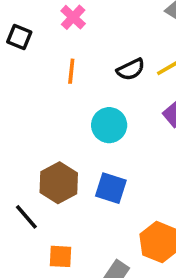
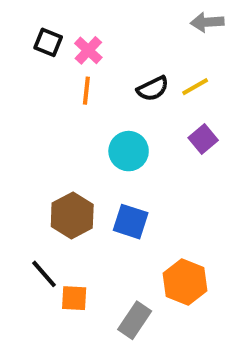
pink cross: (73, 17) -> (88, 50), moved
black square: (19, 37) -> (48, 42), moved
black line: (26, 217) -> (44, 274), moved

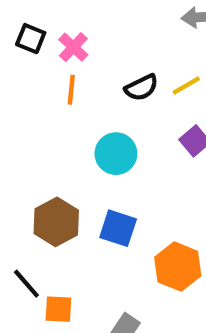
orange hexagon: (185, 282) -> (178, 267), moved

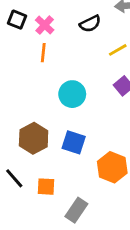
black semicircle: (141, 88) -> (90, 24), moved
orange square: (58, 309) -> (46, 187), moved

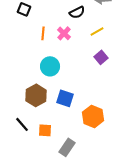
pink cross: (45, 25) -> (64, 33), moved
cyan circle: (72, 94) -> (50, 66), moved

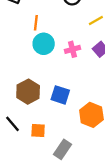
pink cross: (64, 33) -> (73, 49), moved, turned 32
cyan circle: (50, 66) -> (44, 44), moved

